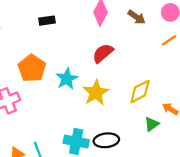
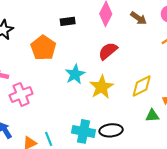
black rectangle: (47, 21) -> (68, 21), moved
orange pentagon: (32, 68) -> (43, 48), moved
green triangle: (152, 124) -> (152, 116), turned 32

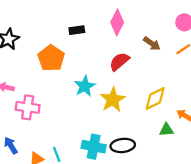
brown arrow: (139, 18) -> (152, 44), moved
pink cross: (21, 94) -> (28, 107), turned 30

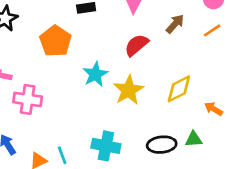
brown arrow: (152, 44) -> (175, 24), turned -84
green triangle: (166, 130) -> (194, 139), moved
black ellipse: (123, 145) -> (162, 145), moved

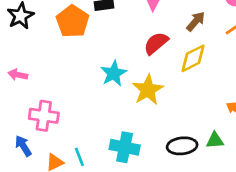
orange pentagon: (55, 41) -> (73, 21), moved
yellow diamond: (179, 89) -> (193, 58), moved
pink cross: (28, 99) -> (44, 116), moved

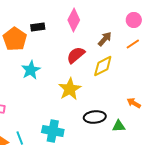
cyan star: (114, 73) -> (31, 70), moved
black ellipse: (182, 146) -> (95, 117), moved

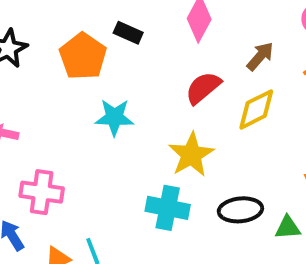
black rectangle: (38, 27) -> (128, 33), turned 32
cyan star: (31, 70) -> (114, 117), turned 30
cyan cross: (53, 131) -> (168, 208), moved

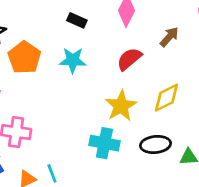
orange pentagon: (83, 56) -> (24, 58), moved
yellow diamond: (256, 109) -> (167, 98), moved
cyan star: (114, 117) -> (73, 60), moved

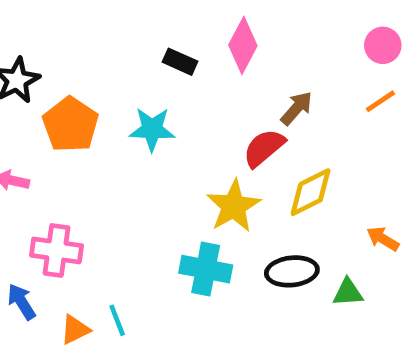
black rectangle: (77, 20) -> (180, 62), moved
brown arrow: (169, 37) -> (297, 108), moved
red semicircle: (129, 59) -> (264, 148), moved

